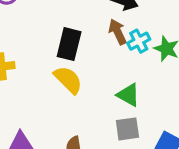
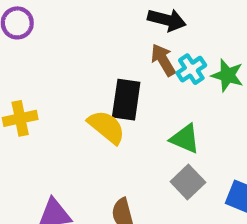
black rectangle: (69, 44) -> (126, 100), moved
gray square: (127, 129) -> (188, 182), turned -30

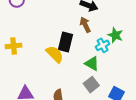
cyan cross: (191, 69) -> (103, 45), moved

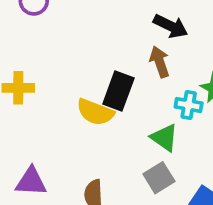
cyan cross: (103, 45) -> (189, 105), turned 32
yellow semicircle: (55, 54) -> (95, 112), turned 150

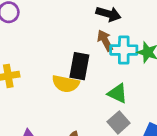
cyan cross: (189, 105) -> (124, 50), moved, size x1.4

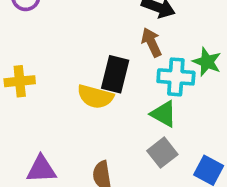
cyan cross: (124, 50) -> (176, 77), moved

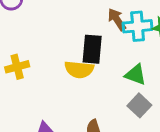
cyan cross: (176, 77) -> (138, 26), moved

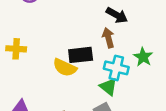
cyan cross: (138, 26) -> (116, 68), moved
black rectangle: (92, 49) -> (81, 55), turned 60

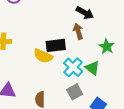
cyan cross: (116, 68) -> (73, 67), moved, turned 30
green triangle: (108, 87) -> (92, 68), moved

